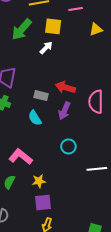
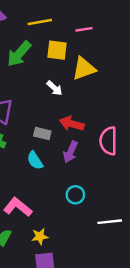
yellow triangle: (96, 29) -> (84, 69), moved, size x1.5
white arrow: (46, 48) -> (55, 88), moved, turned 88

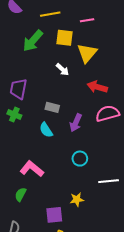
yellow triangle: (84, 69) -> (87, 53), turned -30
red arrow: (72, 124) -> (97, 87), moved
pink semicircle: (108, 141) -> (108, 114), turned 75
yellow star: (40, 236) -> (77, 200), moved

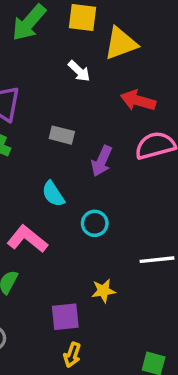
yellow triangle: (87, 53) -> (121, 43), turned 30
cyan semicircle: (46, 130) -> (53, 194), moved
cyan circle: (80, 159) -> (95, 223), moved

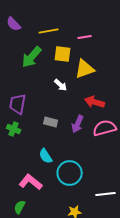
purple arrow: (102, 161) -> (78, 124), moved
cyan circle: (95, 223) -> (70, 173), size x1.6

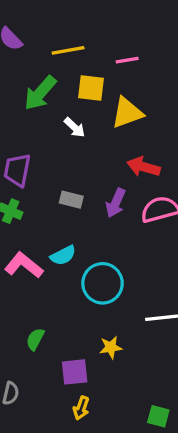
white arrow: (61, 85) -> (75, 127), moved
cyan semicircle: (46, 156) -> (63, 255), turned -84
pink L-shape: (31, 182) -> (24, 265), moved
green semicircle: (20, 207) -> (35, 339), moved

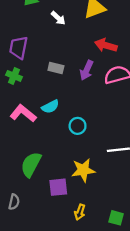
cyan circle: (103, 283) -> (78, 126), size x0.6
green semicircle: (35, 339) -> (31, 164), size x1.6
yellow star: (111, 347) -> (83, 170), size x1.5
yellow arrow: (81, 408) -> (80, 212), moved

